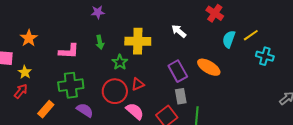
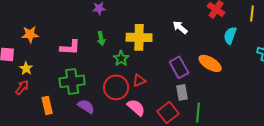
yellow line: (251, 35) -> (252, 13), moved, turned -49
orange star: (29, 38) -> (30, 34), turned 30
orange rectangle: (46, 109) -> (47, 105), turned -54

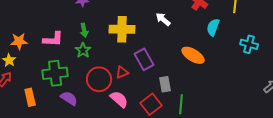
orange star: (30, 34) -> (19, 41), moved
green star: (121, 58) -> (83, 50), moved
purple rectangle: (179, 67) -> (144, 59), moved

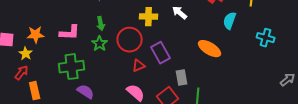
yellow cross: (122, 29) -> (149, 17), moved, size x0.7
red circle: (99, 79) -> (130, 40), moved
orange rectangle: (30, 97) -> (35, 91), moved

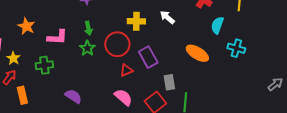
orange star: (36, 35) -> (26, 26), moved, turned 30
cyan cross: (266, 38) -> (236, 48), moved
green cross: (72, 67) -> (44, 65), moved, size x0.7

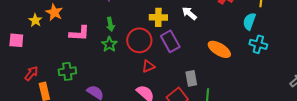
cyan semicircle: (217, 25) -> (249, 21), moved
orange star: (26, 26) -> (54, 12), moved
purple rectangle: (148, 57) -> (170, 41), moved
yellow star: (13, 58) -> (35, 20), moved
green cross: (44, 65) -> (67, 71), moved

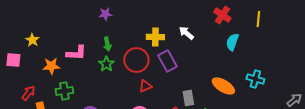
orange star: (54, 12) -> (51, 66), moved, turned -30
cyan semicircle: (249, 21) -> (232, 42), moved
cyan cross: (258, 44) -> (255, 79), moved
orange ellipse: (219, 49) -> (223, 86), moved

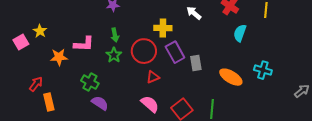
white arrow: (186, 33) -> (194, 13), moved
pink square: (13, 60) -> (21, 42), moved, turned -35
green cross: (64, 91) -> (90, 82), moved, turned 36
gray rectangle: (188, 98) -> (196, 63), moved

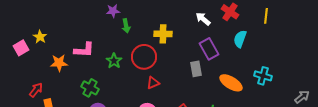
white arrow: (194, 13) -> (203, 19), moved
green arrow: (115, 35) -> (126, 26), moved
purple rectangle: (175, 52) -> (209, 49), moved

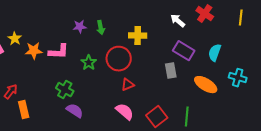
purple star: (113, 11) -> (80, 27), moved
cyan semicircle: (240, 39) -> (215, 53), moved
purple rectangle: (209, 49) -> (184, 51), turned -30
orange star: (59, 63) -> (34, 51), moved

